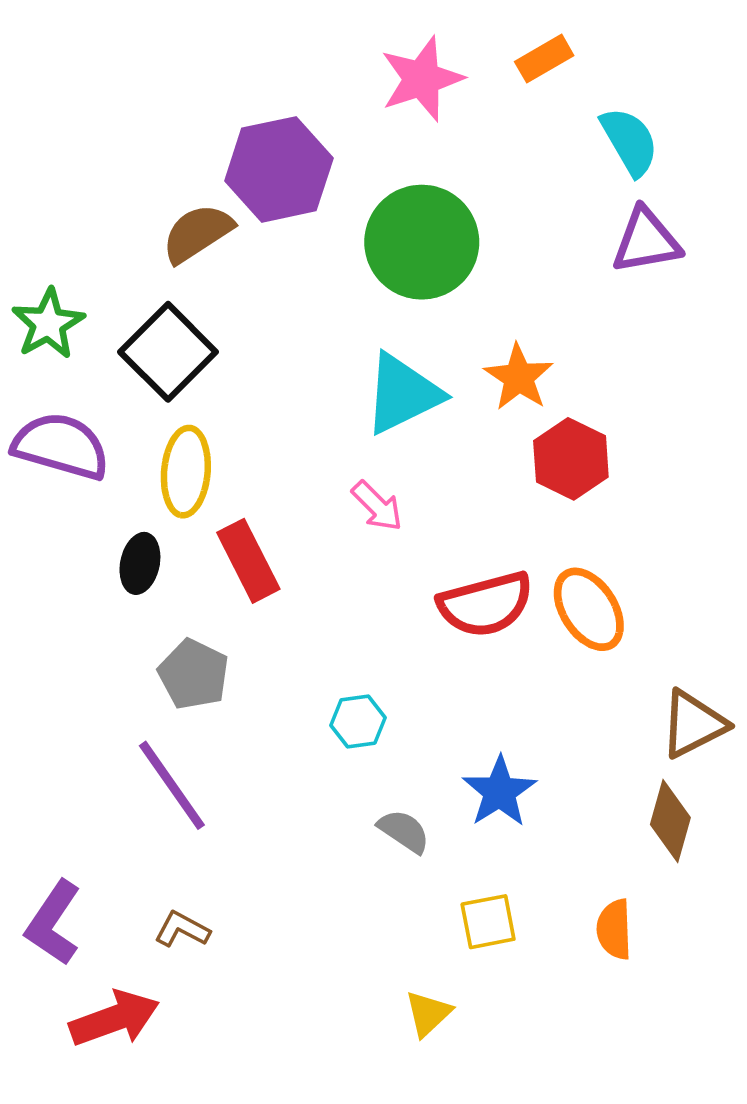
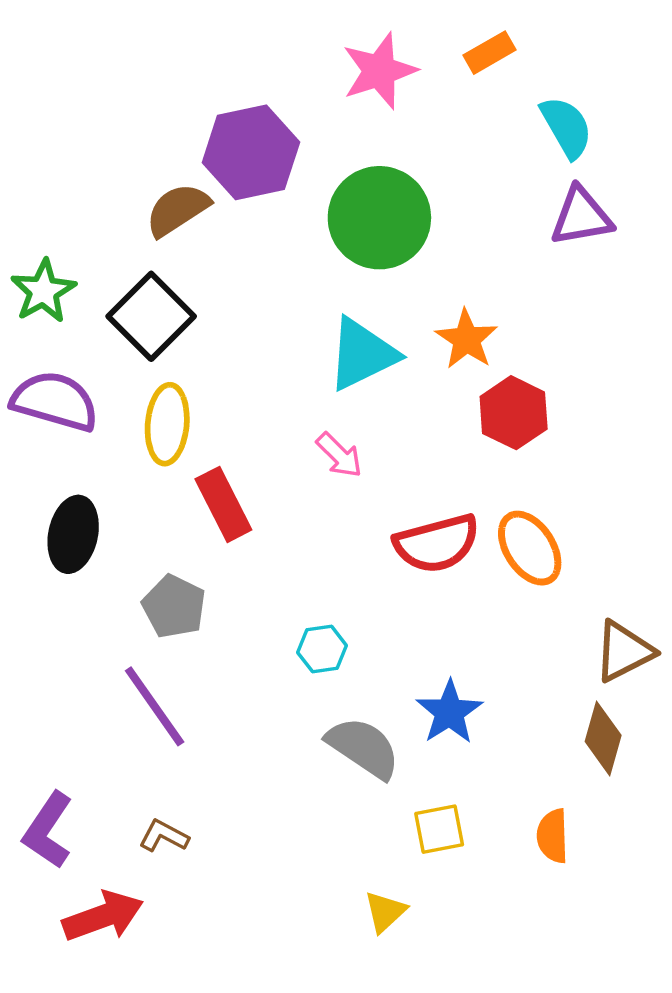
black ellipse: (140, 563) -> (73, 534), moved, size x1.4
gray semicircle: (404, 831) -> (363, 748), size x1.6

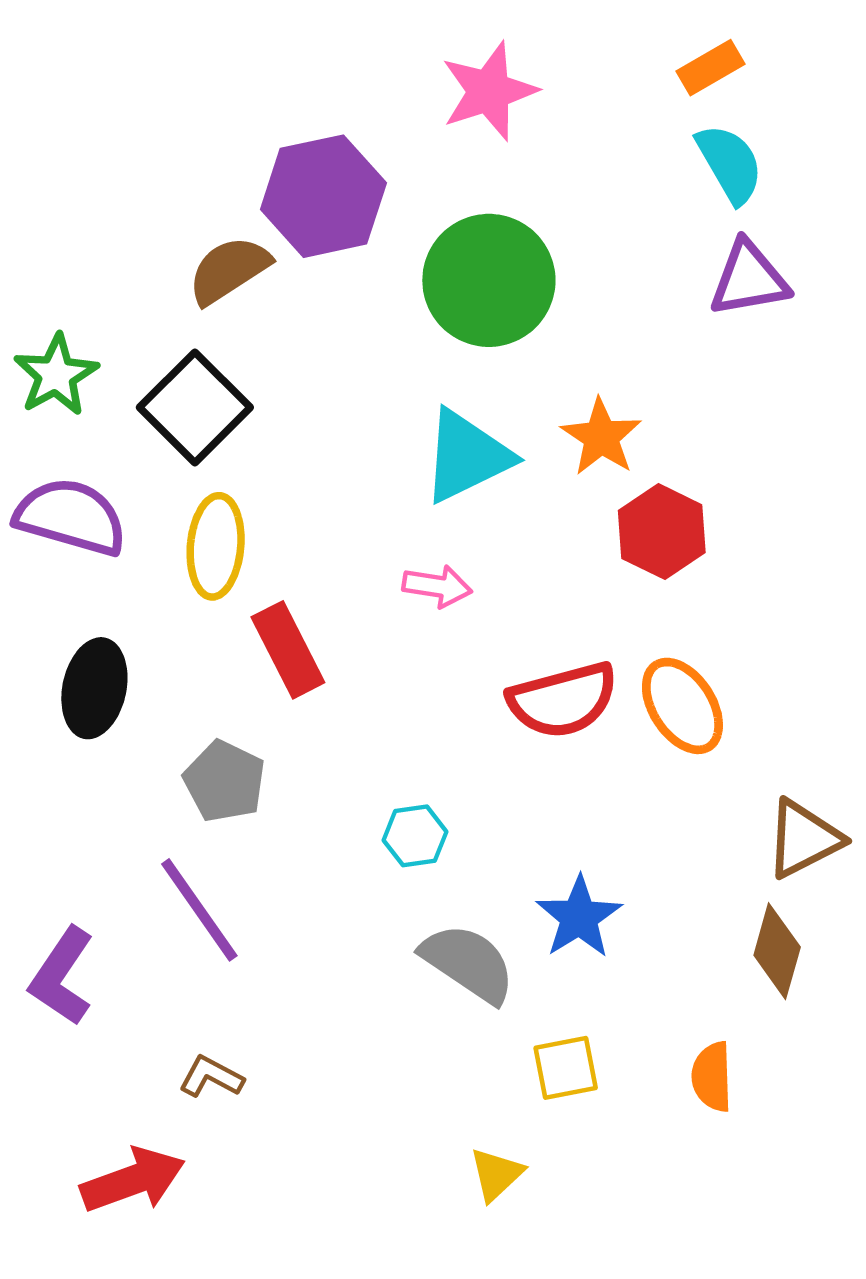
orange rectangle: (490, 53) -> (711, 68), moved
pink arrow: (339, 455) -> (437, 586), turned -36
purple L-shape: (48, 830) -> (62, 976), moved

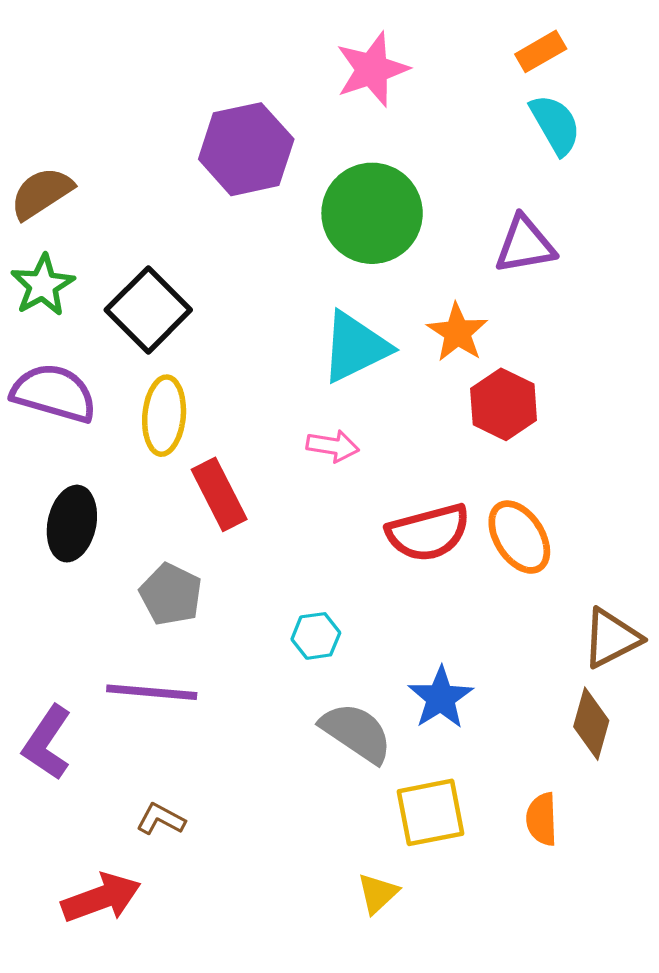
brown semicircle: (229, 270) -> (42, 193), moved
purple triangle: (749, 279) -> (525, 245), moved
purple line: (199, 910) -> (152, 692), turned -50
yellow square: (566, 1068) -> (430, 812), size x1.4

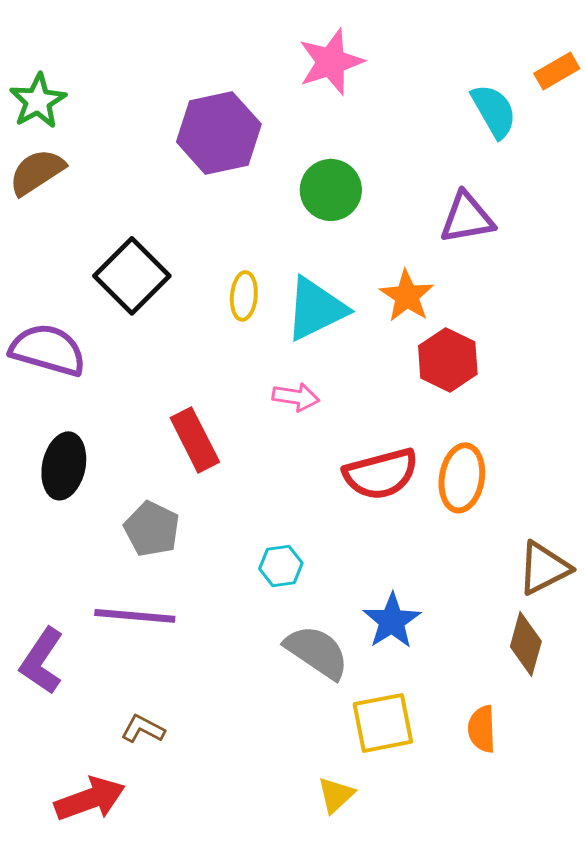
orange rectangle: (541, 51) -> (557, 71), moved
green circle: (372, 213) -> (331, 190), size x0.7
green star: (43, 285) -> (38, 101), moved
yellow ellipse: (164, 416) -> (244, 296), moved, size x0.7
orange ellipse: (519, 537) -> (462, 478), turned 42

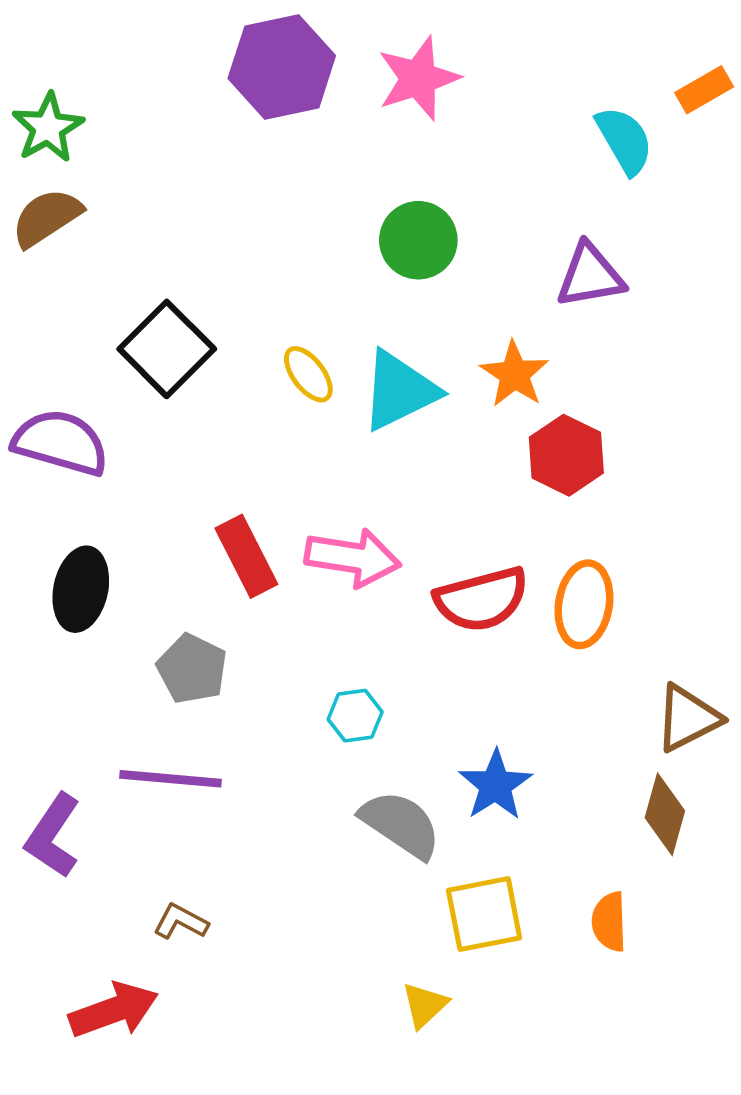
purple hexagon: (219, 133) -> (282, 67), moved
yellow ellipse: (244, 296) -> (308, 374), turned -42
pink arrow: (296, 397) -> (353, 558), moved, size x1.6

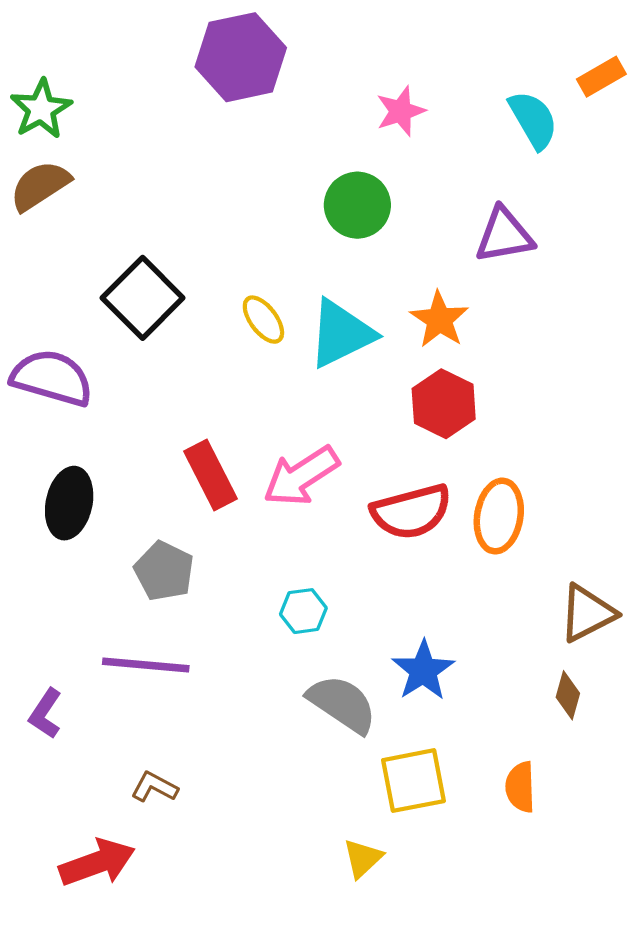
pink star: (418, 78) -> (401, 111), moved, size x0.7
red hexagon: (566, 455) -> (444, 404), moved
pink arrow: (353, 558) -> (301, 476), turned 138
brown diamond: (665, 814) -> (568, 695), size x0.7
purple L-shape: (53, 836) -> (45, 714), size x0.7

